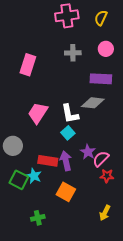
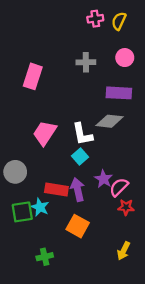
pink cross: (67, 16) -> (95, 19), moved, size x0.6
green square: (19, 180) -> (22, 212), turned -36

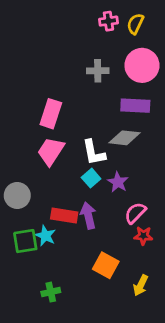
pink circle: (125, 58) -> (142, 65), size x1.6
pink rectangle: (33, 76) -> (51, 114), moved
purple star: (104, 179) -> (118, 182), moved
orange square: (78, 226) -> (106, 265), moved

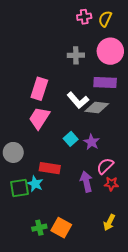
white L-shape: (94, 153) -> (78, 100), moved, turned -30
purple arrow: (88, 216) -> (86, 182), moved
orange square: (106, 265) -> (61, 228), moved

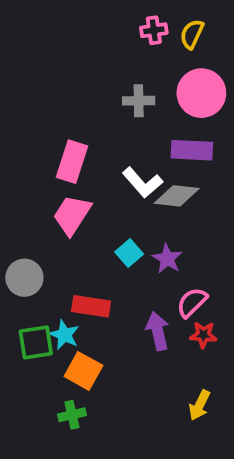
orange square: (61, 228) -> (83, 371), moved

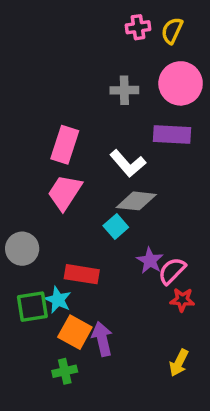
gray diamond: (177, 196) -> (136, 201), moved
purple star: (167, 259) -> (150, 261), moved
purple arrow: (158, 331) -> (102, 339), moved

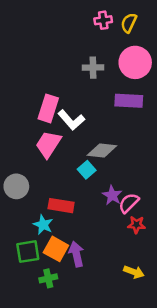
white L-shape: (128, 163) -> (71, 120), moved
green square: (32, 307) -> (28, 252), moved
yellow arrow: (179, 363) -> (134, 272), turned -96

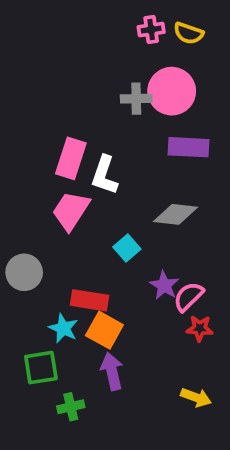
yellow semicircle: (129, 23) -> (188, 33), turned -96
pink circle: (135, 62) -> (172, 91), moved
white L-shape: (71, 120) -> (104, 175), turned 60
gray diamond: (102, 151) -> (175, 214), moved
orange square: (56, 249) -> (104, 330), moved

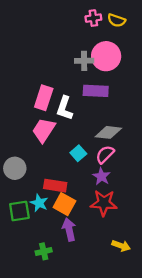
purple rectangle: (188, 147) -> (96, 91), moved
pink semicircle: (188, 297) -> (105, 154), moved
red star: (200, 328) -> (104, 203), moved, size x1.6
green square: (41, 368) -> (19, 211), moved

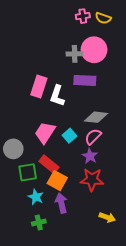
pink trapezoid: (44, 130) -> (45, 133), moved
red rectangle: (55, 186) -> (49, 164), turned 30
cyan star: (39, 203) -> (36, 197), moved
green square: (19, 211) -> (28, 172), moved

